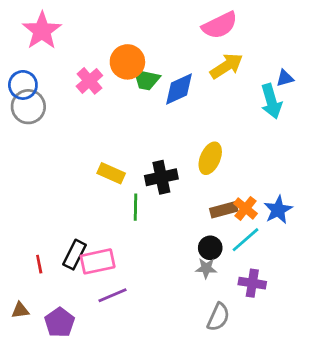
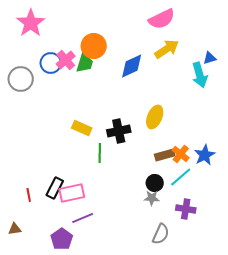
green trapezoid: (146, 80) -> (85, 63), moved, turned -85
blue circle: (23, 85) -> (51, 63), moved
purple pentagon: (60, 322) -> (62, 239), moved

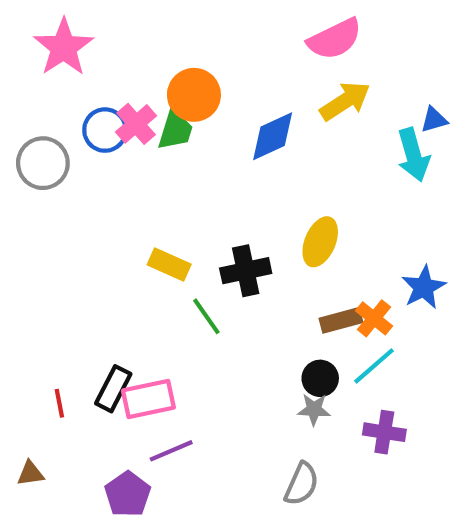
green line: (100, 153) -> (206, 316), turned -36
blue star: (205, 155) -> (424, 287), moved
gray semicircle: (161, 234) -> (302, 484), moved

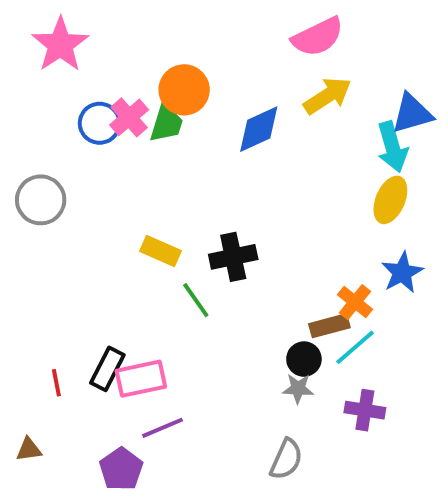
blue triangle: (434, 120) -> (412, 113), size x1.6
gray circle: (43, 163) -> (41, 200), moved
yellow ellipse: (320, 242) -> (390, 200), moved
brown rectangle: (341, 320) -> (329, 326), moved

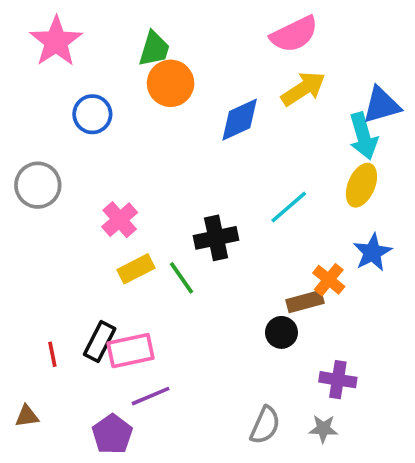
pink cross: (129, 117) -> (120, 220), moved
green trapezoid: (166, 123) -> (154, 49), moved
yellow rectangle: (160, 251) -> (136, 269), moved, turned -51
cyan line: (355, 347) -> (289, 207), moved
gray star: (298, 389) -> (323, 429), moved

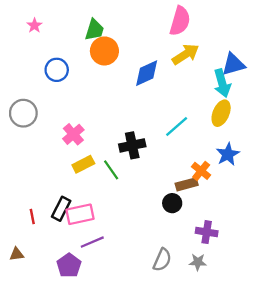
pink semicircle: (294, 34) -> (180, 21), turned -48
pink star: (56, 41) -> (34, 25), size x0.5

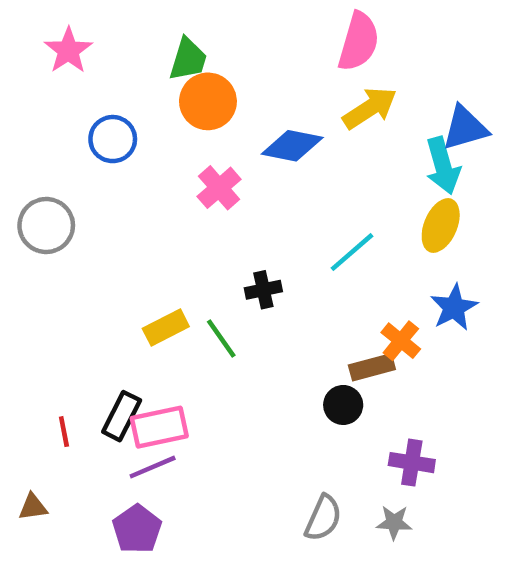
pink star: (34, 25) -> (68, 50), size x1.5
blue diamond: (147, 73) -> (292, 146), turned 36
pink cross: (73, 134) -> (219, 188), moved
black cross: (132, 145) -> (263, 290), size x0.7
purple line: (92, 242) -> (153, 467), moved

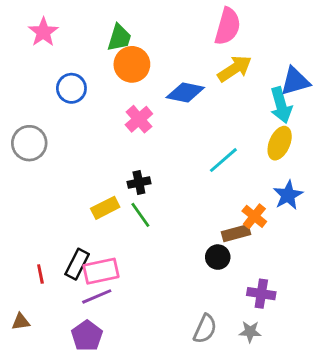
black cross: (263, 290) -> (139, 183), moved

